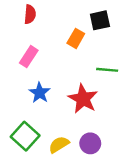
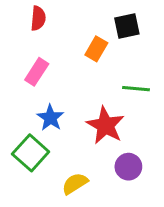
green square: (25, 136) -> (31, 153), moved
purple circle: (90, 143) -> (128, 167), moved

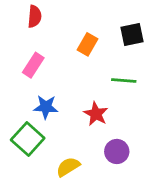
black square: (127, 26) -> (132, 35), moved
blue star: (50, 118) -> (46, 107), turned -30
red star: (105, 125) -> (96, 114), size x0.7

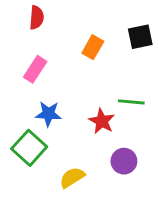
green line: (124, 80) -> (131, 102), moved

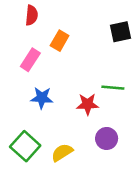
orange rectangle: (93, 47) -> (60, 41), moved
red star: (102, 121) -> (88, 104), turned -30
green square: (29, 148) -> (25, 146), moved

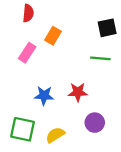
green line: (113, 88) -> (100, 58), moved
blue star: (42, 98) -> (44, 96), moved
green square: (25, 146) -> (23, 129), turned -30

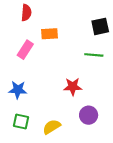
orange rectangle: (53, 36) -> (49, 34), turned 56
blue star: (44, 96) -> (18, 90), moved
green square: (23, 129) -> (21, 121), size x0.7

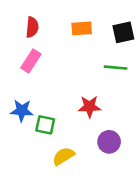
red semicircle: (26, 13) -> (32, 27), moved
orange rectangle: (49, 34) -> (82, 28), moved
green square: (21, 121) -> (45, 125), moved

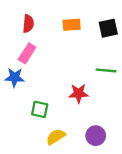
green line: (116, 68) -> (106, 70), moved
blue star: (22, 111) -> (15, 77), moved
purple circle: (109, 142) -> (96, 136), moved

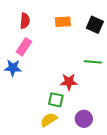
black square: (108, 28) -> (95, 25), turned 36
green square: (40, 109) -> (56, 100), moved

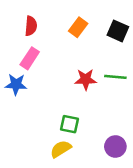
orange rectangle: (63, 22) -> (78, 27), turned -49
red star: (69, 82) -> (86, 79), moved
purple circle: (84, 119) -> (115, 146), moved

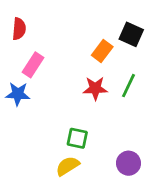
red semicircle: (31, 26) -> (19, 29), moved
orange rectangle: (78, 27) -> (102, 51), moved
green line: (115, 77) -> (128, 86), turned -70

